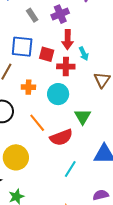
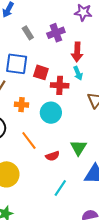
red arrow: (68, 40) -> (77, 52), moved
green triangle: (83, 117) -> (78, 148), moved
red semicircle: (61, 137) -> (53, 156), size x0.6

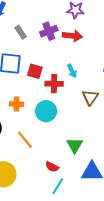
red arrow: (77, 52) -> (73, 36), moved, turned -84
red semicircle: (53, 156) -> (52, 167), moved, turned 48

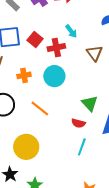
red square: (35, 71) -> (35, 39), turned 35
red semicircle: (52, 167) -> (78, 123), moved

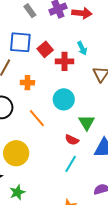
cyan circle: (54, 76) -> (64, 99), moved

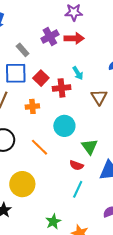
gray rectangle: (30, 11) -> (23, 50), moved
orange cross: (27, 83) -> (32, 106), moved
green star: (17, 192) -> (53, 222), moved

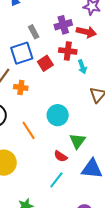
blue square: (16, 73) -> (22, 53), turned -30
red cross: (62, 88) -> (68, 51), moved
orange cross: (32, 106) -> (21, 87), moved

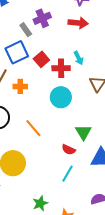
purple cross: (63, 25) -> (42, 18), moved
red cross: (68, 51) -> (61, 68), moved
cyan circle: (58, 115) -> (61, 97), moved

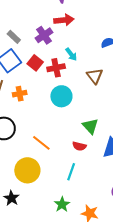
purple cross: (42, 18) -> (44, 35), moved
orange line: (33, 128) -> (41, 143), moved
cyan line: (68, 174) -> (71, 172), moved

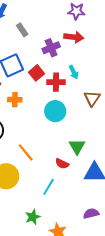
gray rectangle: (14, 37) -> (22, 30), moved

